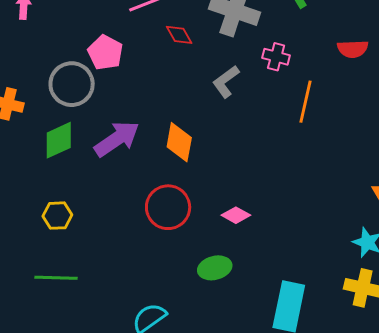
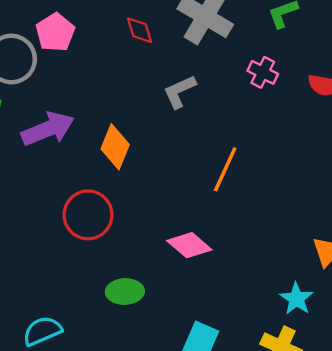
pink cross: (276, 57) -> (263, 72), moved
orange line: (306, 102) -> (225, 169), moved
pink diamond: (236, 215) -> (189, 245), moved, size x1.4

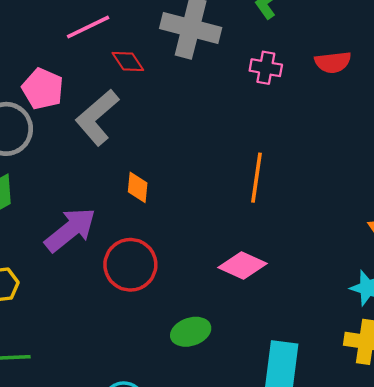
gray L-shape: (180, 92) -> (97, 117), moved, size x1.4
purple arrow: (48, 129) -> (70, 230), moved
orange diamond: (115, 147) -> (138, 187), size x0.7

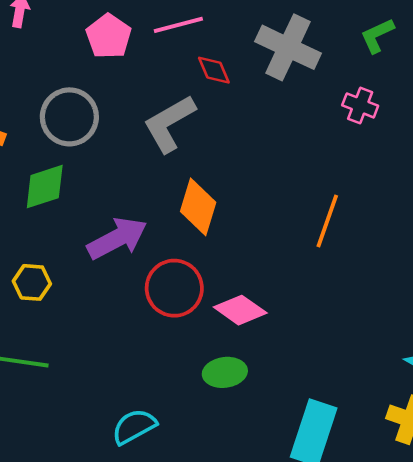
pink pentagon: (43, 89) -> (109, 36), moved
orange diamond: (138, 187) -> (198, 207), size x1.6
pink diamond: (242, 265) -> (240, 310), moved

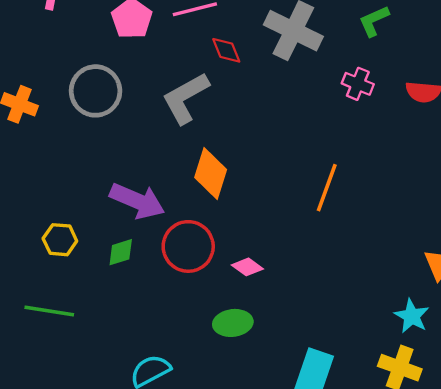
green diamond: (45, 187) -> (121, 252), moved, size x0.7
purple arrow: (117, 238) -> (137, 201), turned 50
pink diamond: (240, 310) -> (247, 267), size x0.7

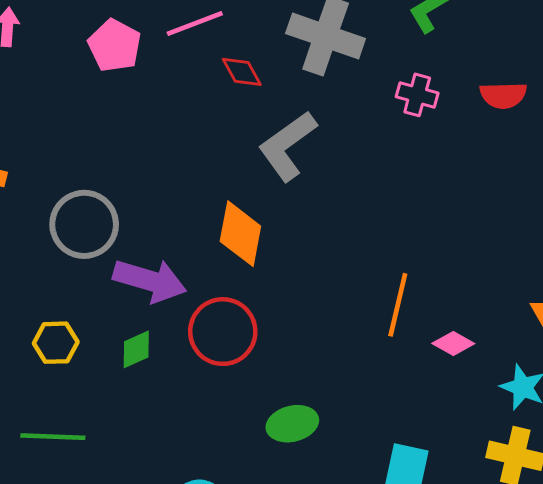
gray circle: (96, 91) -> (84, 224), moved
gray L-shape: (186, 98) -> (288, 146), moved
orange line: (327, 188) -> (398, 305), moved
pink diamond: (247, 267) -> (453, 343), moved

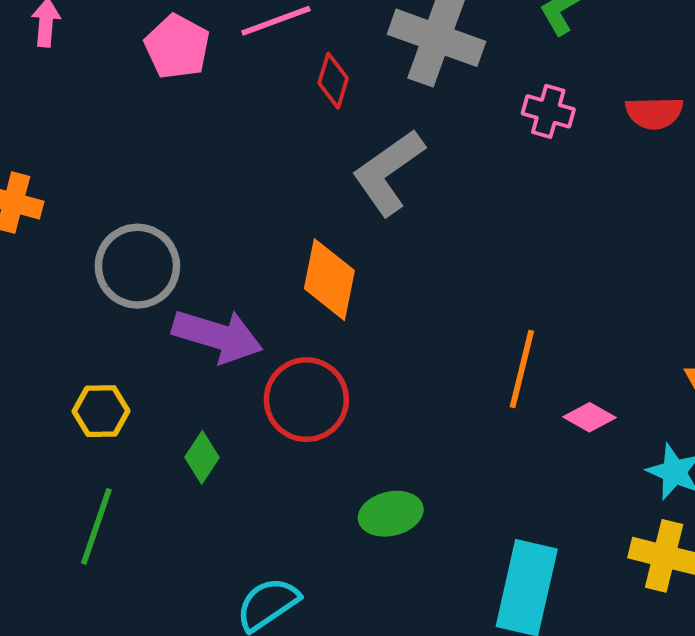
red diamond: (242, 72) -> (333, 81), turned 45
green diamond: (136, 349) -> (202, 457), moved, turned -33
green line: (53, 437) -> (96, 526), turned -74

